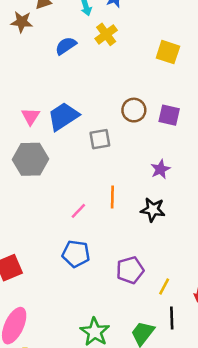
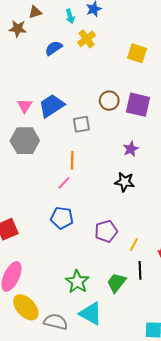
purple square: (169, 115) -> (138, 105), size x1.4
orange line: (112, 197) -> (72, 160), moved

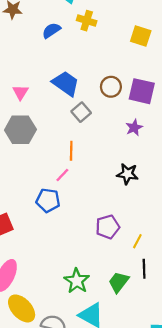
yellow cross: (87, 39) -> (87, 21), turned -36
blue trapezoid: (52, 106) -> (66, 83), moved, turned 68
gray square: (81, 124) -> (81, 112), turned -30
purple star: (131, 149) -> (134, 128), moved
blue pentagon: (62, 218) -> (48, 200), moved

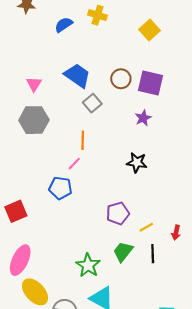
yellow square: (141, 36) -> (150, 30), turned 30
yellow line: (137, 241) -> (146, 227), turned 32
green trapezoid: (119, 282) -> (123, 252), moved

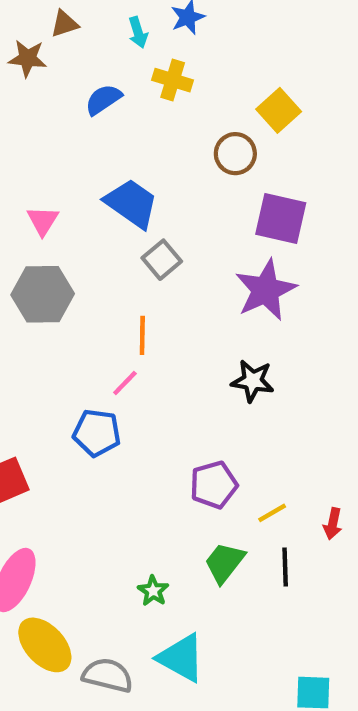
brown circle: (121, 79) -> (235, 154), moved
purple star: (143, 118) -> (266, 290), size x1.8
green star: (88, 265) -> (153, 591), size x0.6

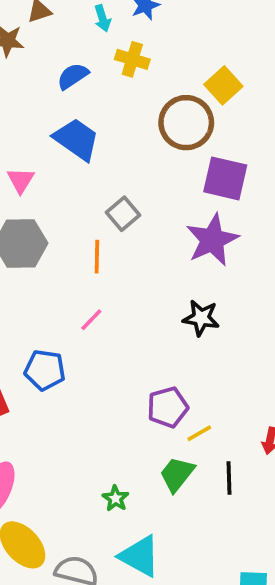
brown circle: (235, 154) -> (186, 123), size x1.5
blue trapezoid: (131, 203) -> (76, 139), moved
orange line: (142, 335) -> (97, 257), moved
blue pentagon: (97, 433) -> (45, 370), moved
yellow line: (272, 513) -> (199, 433), moved

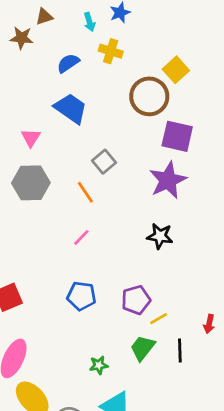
orange line: (97, 257) -> (85, 192), turned -35
blue pentagon: (45, 370) -> (81, 296), moved
green star: (116, 498) -> (99, 365), turned 30

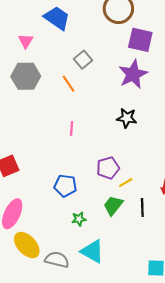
pink line: (81, 237) -> (72, 128), moved, turned -40
blue pentagon: (81, 296) -> (65, 186), moved

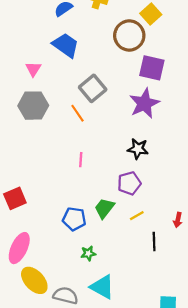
gray square: (83, 60) -> (93, 88), size x1.4
purple pentagon: (108, 168) -> (129, 183), moved
green trapezoid: (113, 205) -> (104, 208), moved

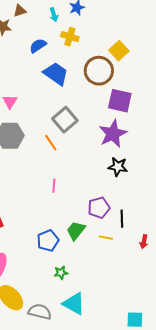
blue trapezoid: (66, 45) -> (56, 74), moved
black star: (138, 149) -> (118, 167), moved
yellow line: (137, 216) -> (106, 238), turned 40
blue pentagon: (74, 219) -> (48, 241), turned -30
black line: (154, 242) -> (122, 219), moved

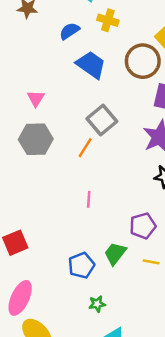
orange line: (51, 143) -> (85, 148), turned 66

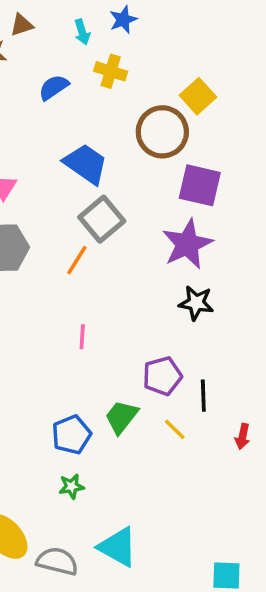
blue trapezoid: (91, 65) -> (86, 164), moved
yellow line: (151, 262) -> (175, 429), turned 35
green star: (97, 304) -> (71, 486), moved

